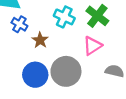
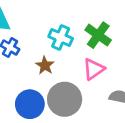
brown star: (40, 40) -> (45, 65), moved

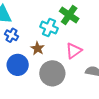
green cross: (98, 35) -> (69, 15), moved
blue circle: (30, 104) -> (18, 65), moved

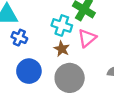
brown star: (37, 48) -> (62, 49), moved
pink triangle: (74, 51) -> (87, 38), moved

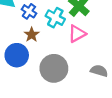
blue cross: (19, 38) -> (29, 11), moved
brown star: (62, 49) -> (32, 35), moved

